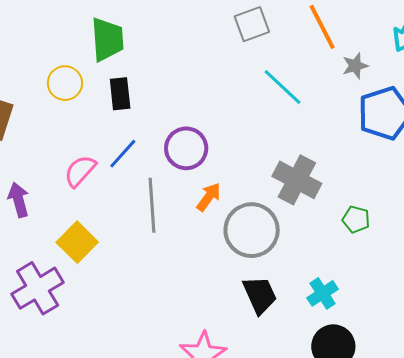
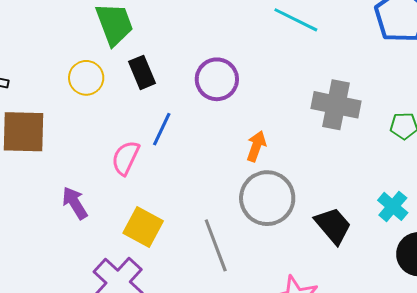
purple circle: (186, 148) -> (217, 79), moved
gray line: (152, 205) -> (216, 245), moved
gray circle: (252, 230) -> (267, 198), moved

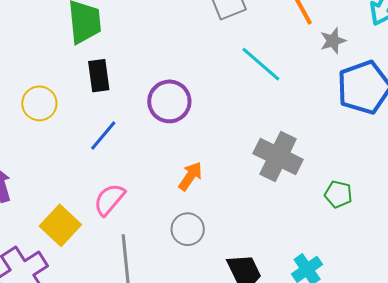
yellow circle: (86, 78) -> (39, 103), moved
pink semicircle: (126, 158) -> (109, 200), moved
gray circle: (267, 198) -> (188, 229), size x0.6

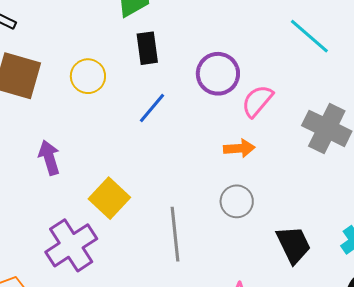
orange arrow: (190, 176) -> (239, 148), turned 52
pink semicircle: (109, 200) -> (257, 101), moved

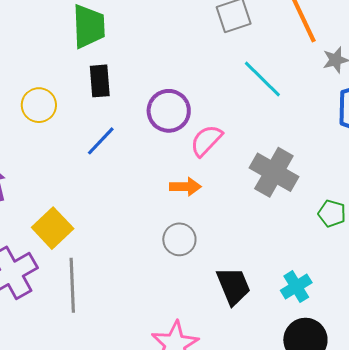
gray line: (175, 234) -> (72, 285), moved

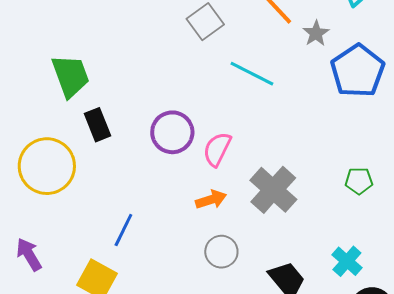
yellow circle: (39, 105) -> (47, 166), size x1.6
blue line: (101, 141) -> (123, 230), moved
gray cross: (274, 172) -> (273, 190), moved, turned 30

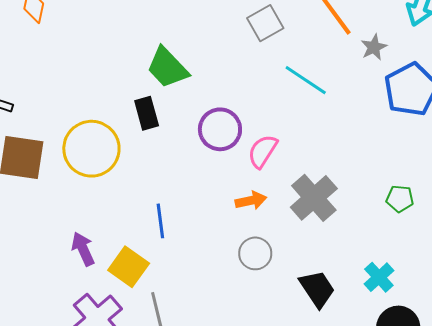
green trapezoid: (70, 76) -> (167, 68), moved, turned 150
blue line: (123, 230) -> (160, 221), turned -40
purple arrow: (29, 254) -> (83, 249), moved

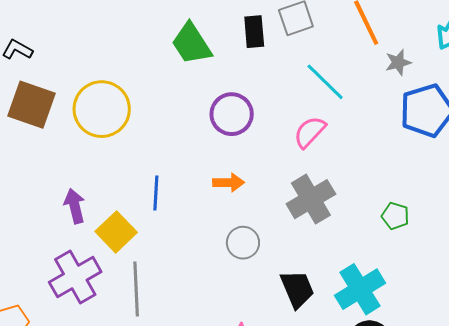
black rectangle: (147, 113) -> (254, 32), moved
pink semicircle: (263, 151) -> (310, 132), moved
orange arrow: (251, 201) -> (229, 183), moved
cyan cross: (379, 277) -> (360, 289), size x1.6

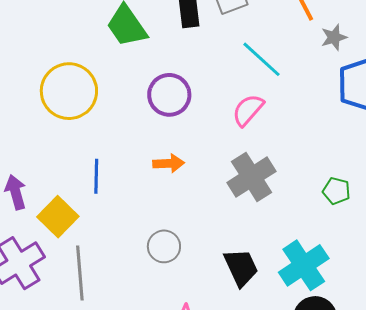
yellow circle: (102, 109) -> (69, 91), moved
gray circle: (243, 243) -> (164, 246), moved

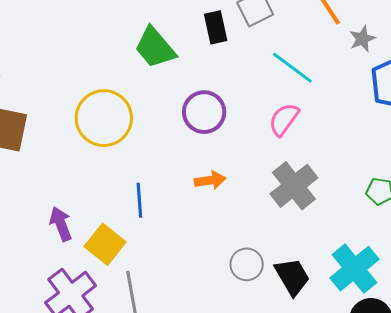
gray circle: (164, 246) -> (247, 264), moved

